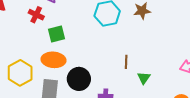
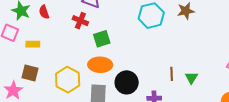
brown line: (126, 62) -> (172, 74), moved

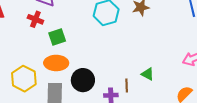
brown line: (172, 74) -> (127, 85), moved
green triangle: (191, 78) -> (148, 74), turned -32

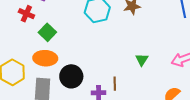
green square: (57, 37) -> (47, 32), turned -30
green triangle: (148, 74) -> (142, 60), moved, turned 32

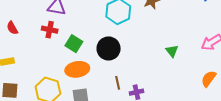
black circle: (71, 76) -> (109, 48), moved
brown line: (115, 84) -> (118, 83), moved

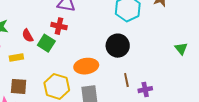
red semicircle: (12, 28) -> (28, 36), moved
green square: (74, 44) -> (46, 43), moved

